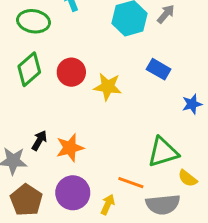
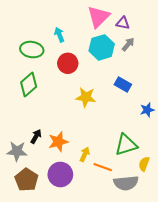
red circle: (71, 72) -> (68, 63), moved
yellow semicircle: (188, 178) -> (144, 164), turned 72
yellow arrow: (108, 204) -> (85, 154), moved

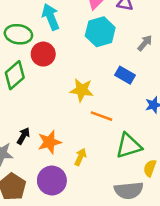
cyan arrow: (59, 35) -> (51, 17), size x1.5
gray arrow: (128, 44) -> (145, 43), moved
red circle: (68, 63) -> (43, 54), moved
orange line: (103, 167) -> (101, 116), moved

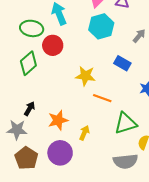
black arrow: (23, 136) -> (30, 109), moved

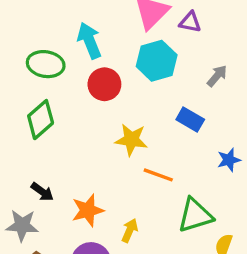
red circle: (53, 45) -> (104, 84), moved
black arrow: (30, 109) -> (42, 192), turned 96

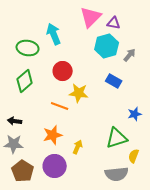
cyan hexagon: (157, 61) -> (107, 46), moved
red circle: (104, 84) -> (63, 71), moved
blue star: (229, 160) -> (135, 114), moved
orange line: (158, 175) -> (60, 106), moved
black arrow: (42, 192) -> (15, 121), moved, turned 152

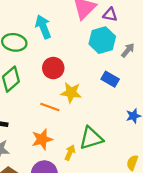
green triangle: (117, 138) -> (91, 138), moved

